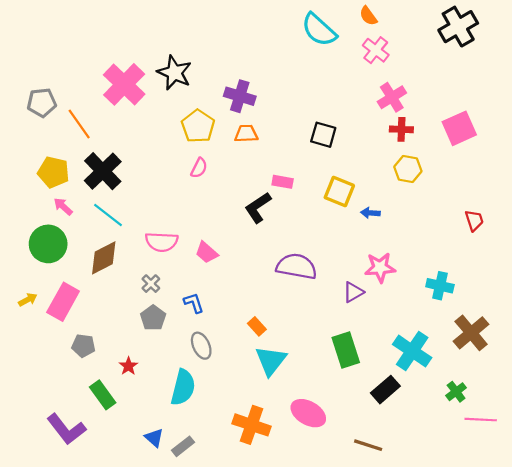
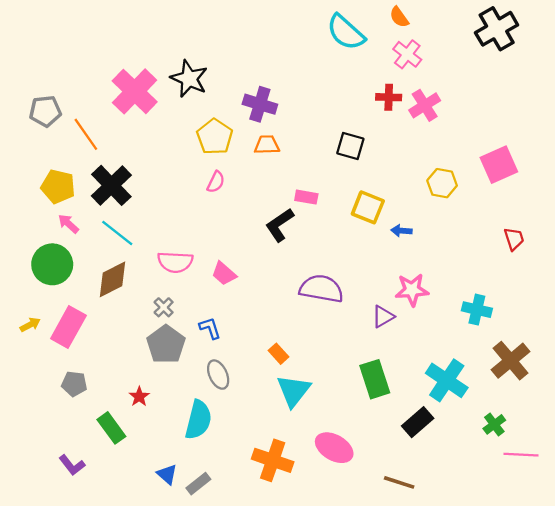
pink square: (459, 128) -> (499, 165), moved
red cross: (401, 129) -> (389, 97), moved
gray pentagon: (153, 318) -> (166, 344), size x1.4
gray pentagon: (83, 346) -> (74, 384), moved
purple L-shape: (66, 429) -> (72, 465), size x0.6

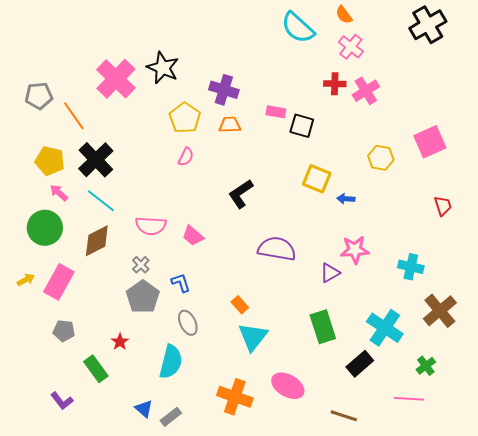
pink rectangle: (306, 197) -> (276, 112), moved
pink line: (521, 455) -> (409, 399), moved

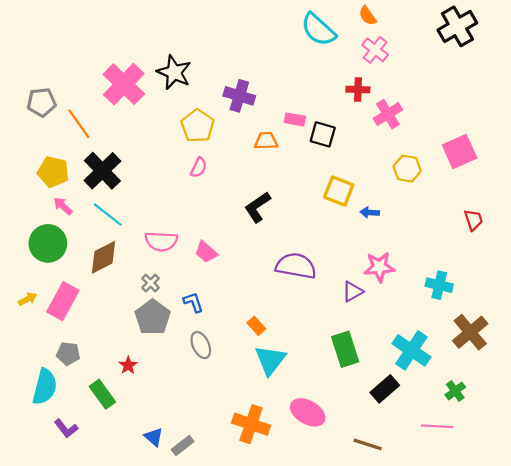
pink cross: (366, 91) -> (388, 114), moved
orange trapezoid: (230, 125) -> (266, 141), moved
cyan semicircle: (171, 362) -> (45, 387), moved

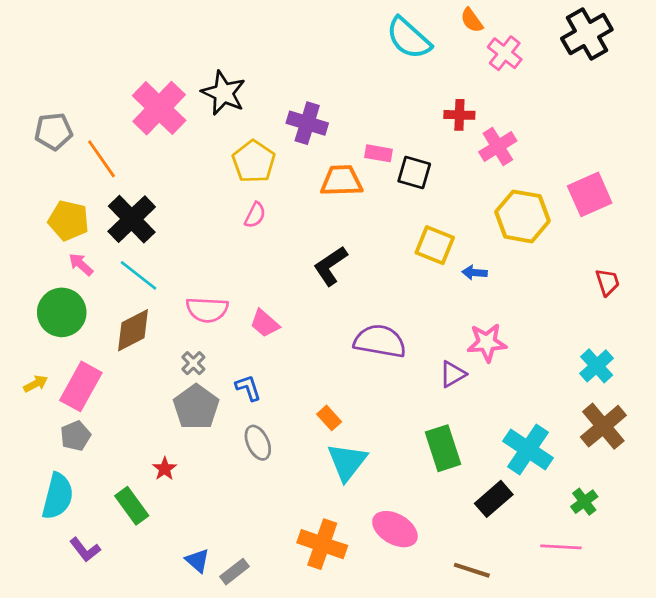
pink cross: (375, 50) -> (505, 53), moved
orange trapezoid: (266, 141) -> (341, 181), size x1.4
yellow hexagon: (407, 169) -> (523, 216), size x1.5
cyan cross: (439, 285) -> (597, 366), moved, turned 35
gray pentagon: (68, 354) -> (75, 436), moved, turned -30

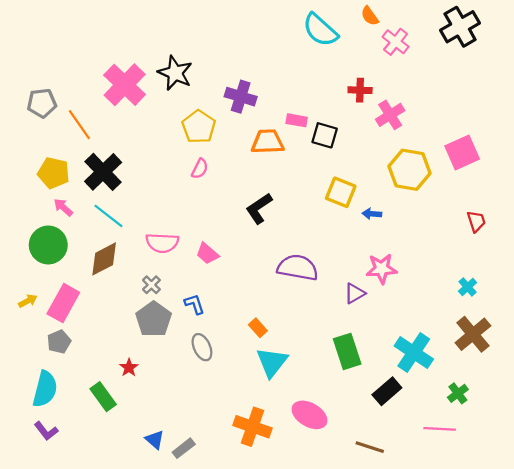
cyan cross: (597, 366) -> (468, 287), size x0.7
purple L-shape: (85, 550) -> (46, 431), moved

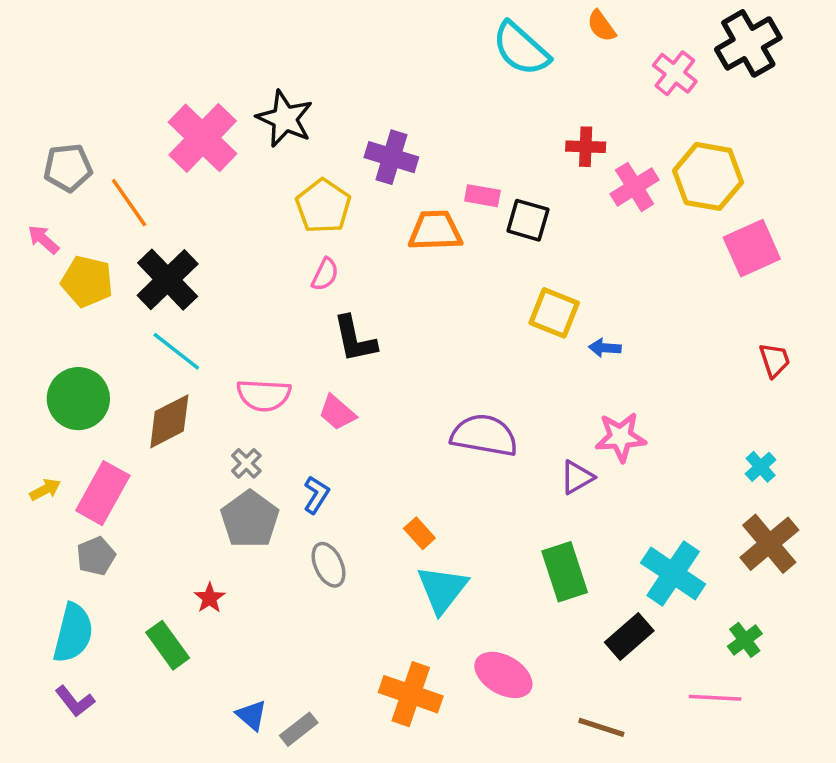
pink cross: (396, 42) -> (675, 73), moved
yellow hexagon: (409, 170) -> (708, 176), moved
pink arrow: (63, 207) -> (43, 239), moved
black L-shape: (259, 208) -> (355, 339), moved, turned -68
blue L-shape: (194, 304) -> (316, 495), turned 50

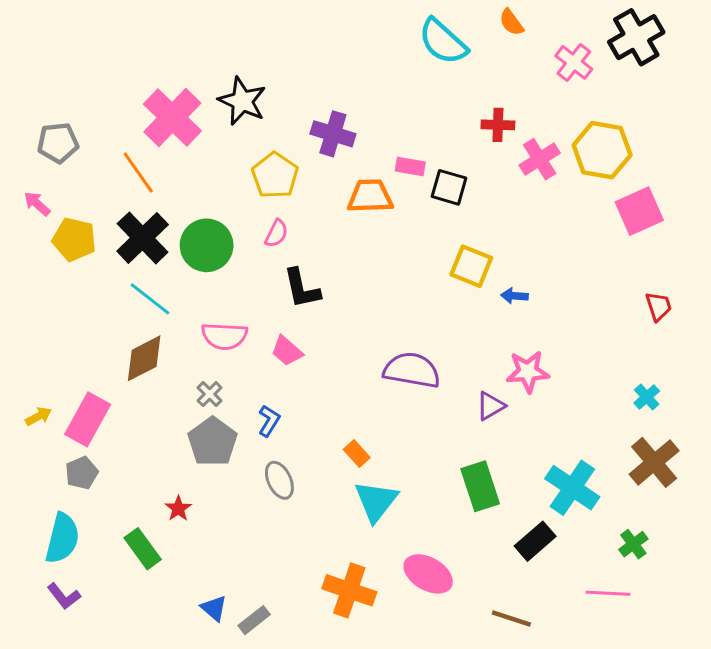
orange line: (129, 203) -> (138, 172), moved
green circle: (78, 399) -> (207, 245), moved

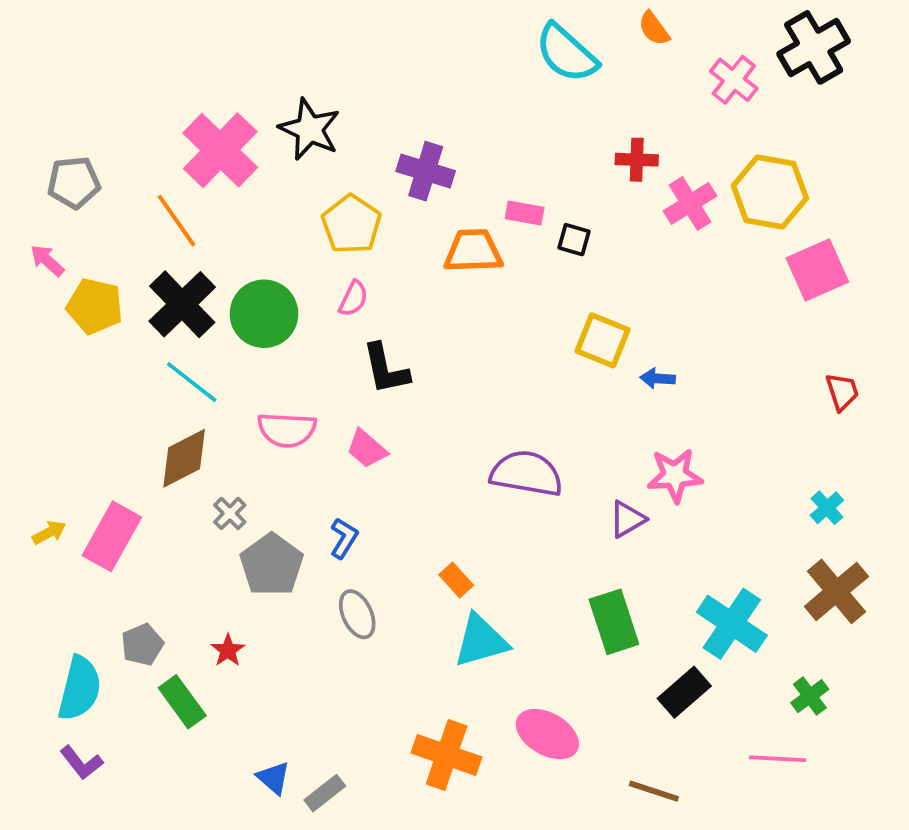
black square: (449, 187) -> (574, 240), size x0.7
gray cross: (210, 394) -> (230, 513), moved
gray pentagon: (82, 473) -> (142, 645), moved
cyan triangle: (376, 501) -> (481, 641), turned 36

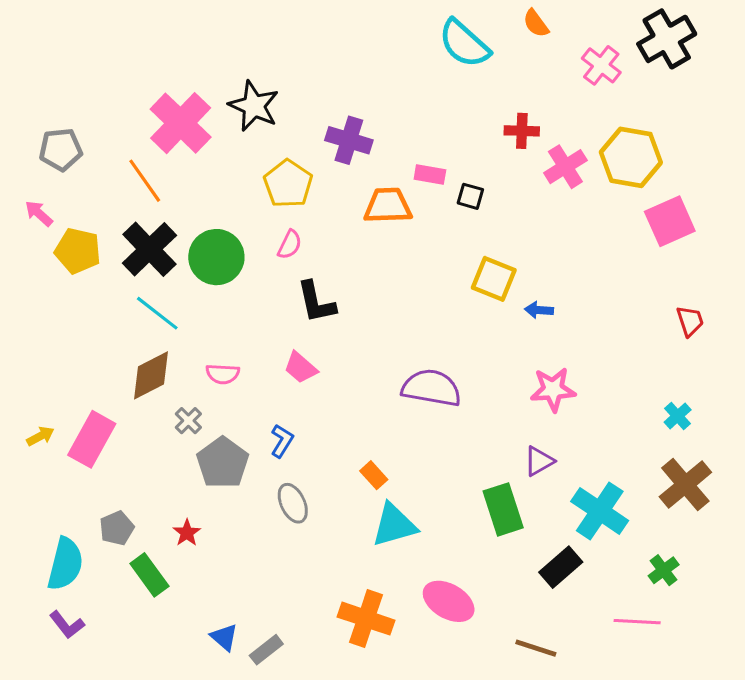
pink semicircle: (287, 430) -> (223, 374), moved, size x0.7
purple triangle: (627, 519) -> (539, 461), moved

